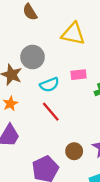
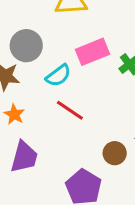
pink rectangle: (79, 75) -> (93, 52), size x1.5

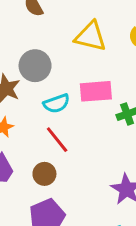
brown circle: (115, 153) -> (44, 174), moved

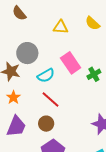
yellow triangle: (91, 36) -> (61, 27), size x0.7
pink rectangle: (96, 91) -> (71, 63), turned 70

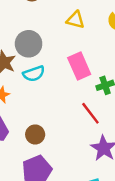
cyan semicircle: (46, 76) -> (34, 74), moved
red line: (51, 99) -> (90, 113), moved

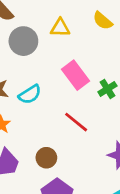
gray circle: (29, 44) -> (23, 41), moved
red line: (90, 113) -> (76, 122), moved

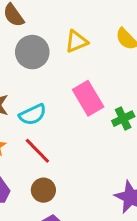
yellow triangle: (60, 28) -> (77, 41), turned -30
red line: (76, 122) -> (37, 151), moved

